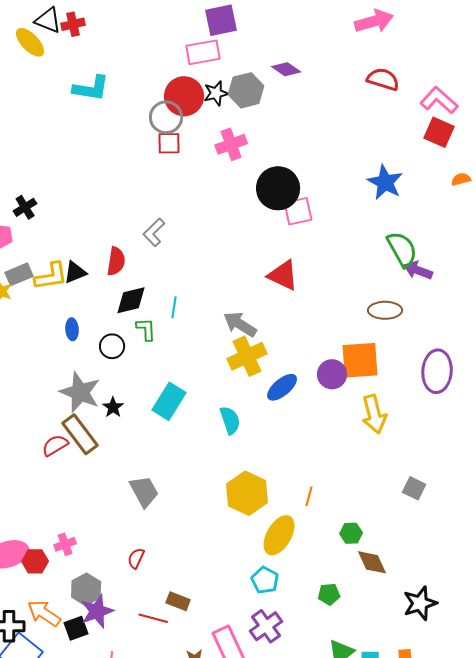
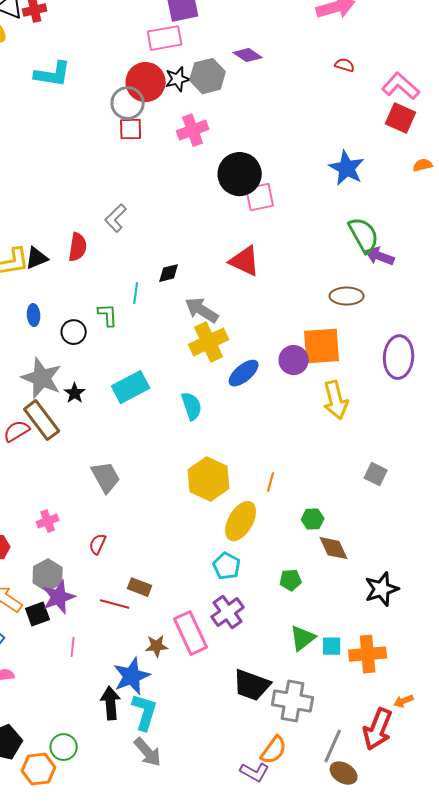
red semicircle: (383, 79) -> (345, 65), size x0.6
black diamond: (131, 300) -> (169, 273), moved, size x0.7
cyan rectangle: (169, 401) -> (131, 387), turned 30
pink cross: (65, 544) -> (48, 521), moved

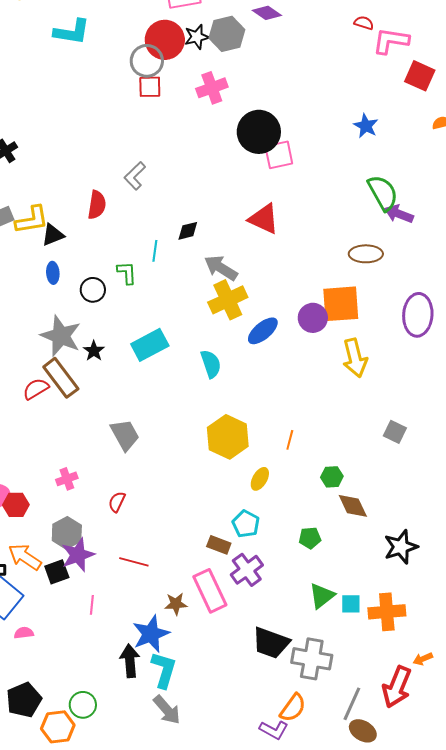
pink L-shape: (401, 86) -> (391, 41), moved, turned -33
blue star: (347, 168) -> (366, 126), size x0.7
black triangle: (37, 258) -> (53, 235), moved
yellow ellipse: (241, 521) -> (260, 479), size x0.6
brown rectangle: (140, 587) -> (219, 545), moved

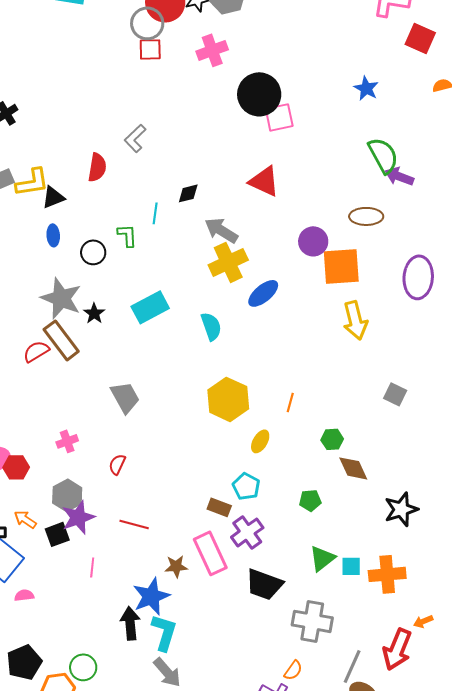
purple circle: (313, 318) -> (313, 241), moved
orange arrow: (25, 557) -> (25, 519), size x0.7
black trapezoid: (271, 643) -> (264, 584), moved
orange semicircle: (293, 708) -> (293, 670), size x0.7

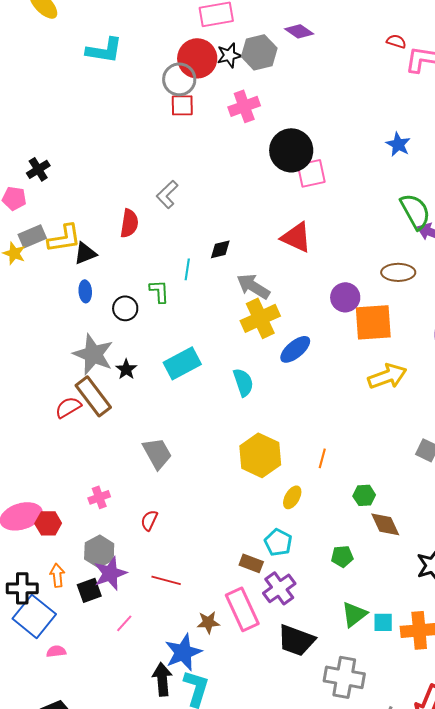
yellow arrow: (355, 320) -> (387, 376), turned -96
orange arrow: (25, 519) -> (57, 575), turned 50
pink line: (92, 567) -> (124, 623), turned 36

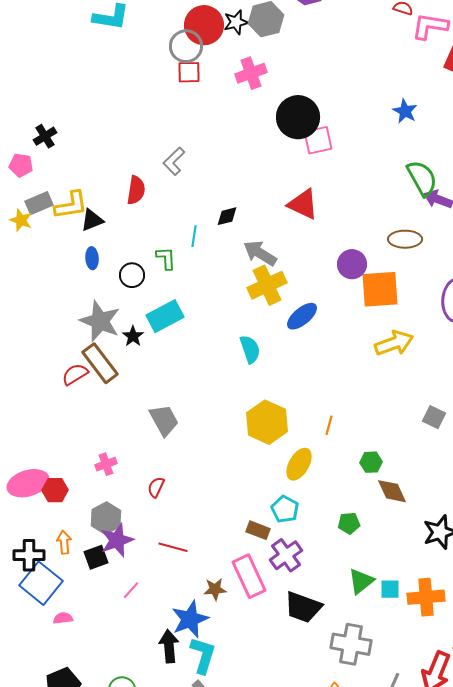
cyan rectangle: (182, 363) -> (165, 316), moved
yellow ellipse: (292, 497) -> (299, 464), size x1.4

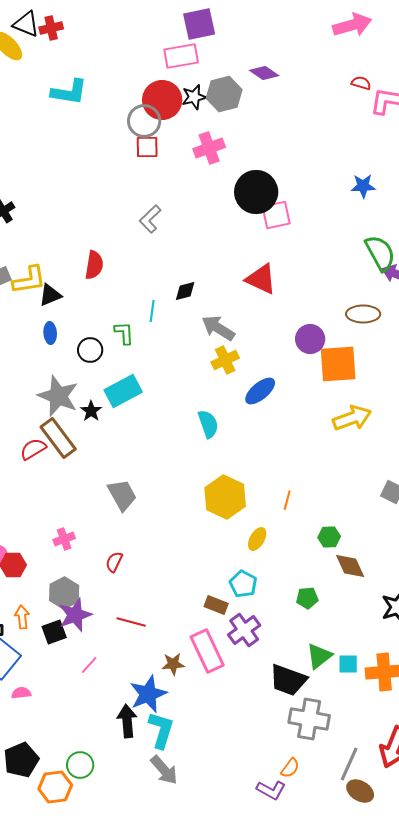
blue star: (405, 111) -> (363, 186), turned -30
gray L-shape: (174, 161) -> (150, 219), moved
yellow cross: (267, 285) -> (225, 360), size x0.7
yellow ellipse: (299, 464) -> (257, 539), size x0.7
black trapezoid: (303, 607) -> (288, 680), moved

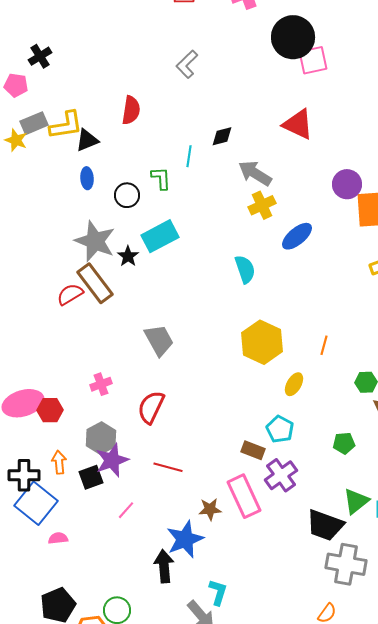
red semicircle: (114, 562) -> (151, 407), size x1.6
cyan L-shape: (161, 730) -> (218, 592), moved, size x0.7

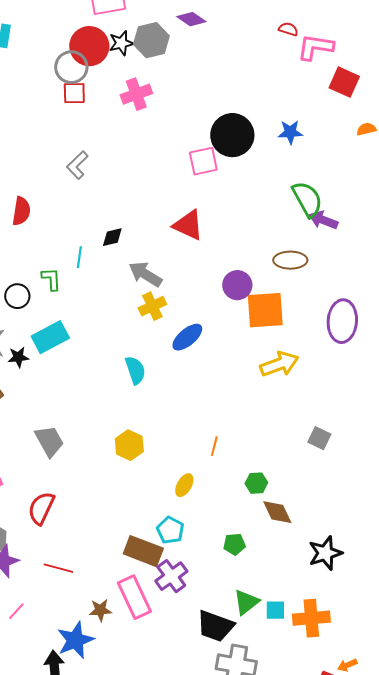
black circle: (293, 37) -> (232, 135), moved
black star: (128, 256) -> (18, 357), turned 30
yellow hexagon: (262, 342) -> (129, 445), moved, size x0.7
brown rectangle: (253, 450) -> (143, 551), size x1.6

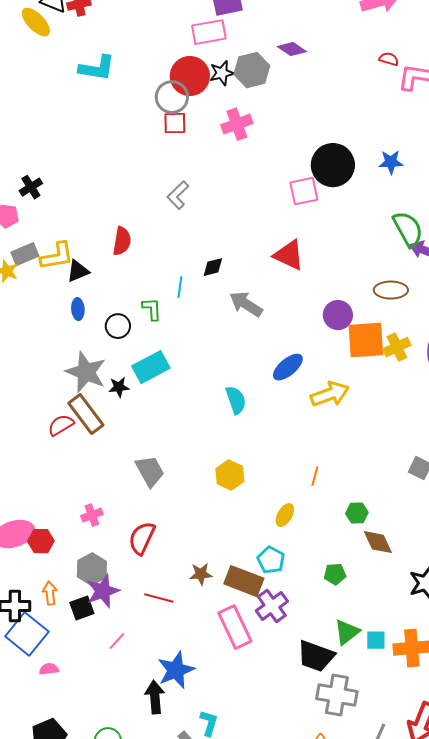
yellow cross: (152, 306) -> (397, 347), moved
yellow arrow: (279, 364) -> (330, 394), moved
brown star: (100, 610) -> (201, 574), moved

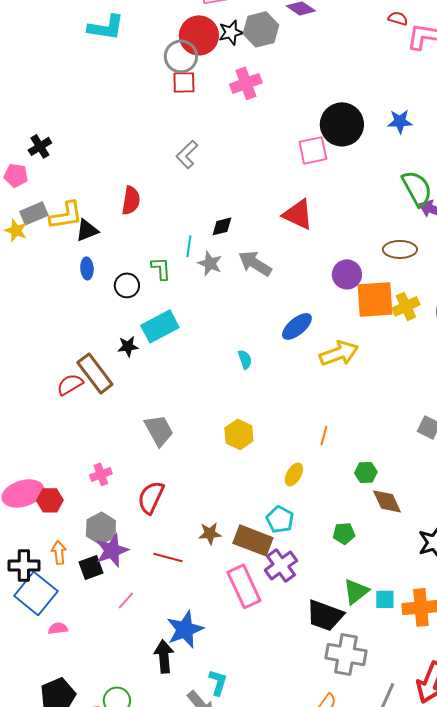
gray star: (86, 372) -> (210, 263), moved, size x0.6
cyan semicircle: (236, 400) -> (245, 359), size x0.7

